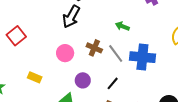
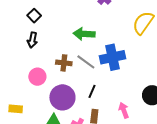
black arrow: (71, 17) -> (32, 40), size x0.7
green arrow: (122, 26) -> (84, 34), size x1.5
purple circle: (83, 80) -> (62, 97), size x1.6

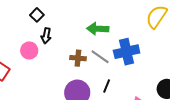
black square: (34, 16) -> (37, 15), moved
pink circle: (37, 77) -> (29, 50), moved

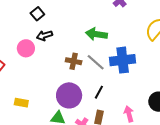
black arrow: (46, 36) -> (44, 35), turned 56

